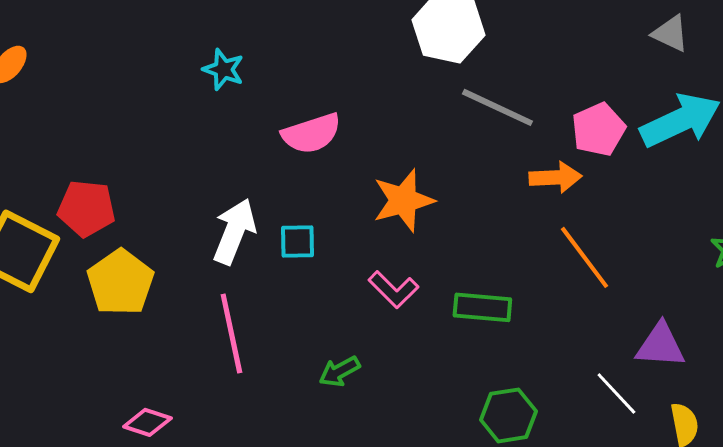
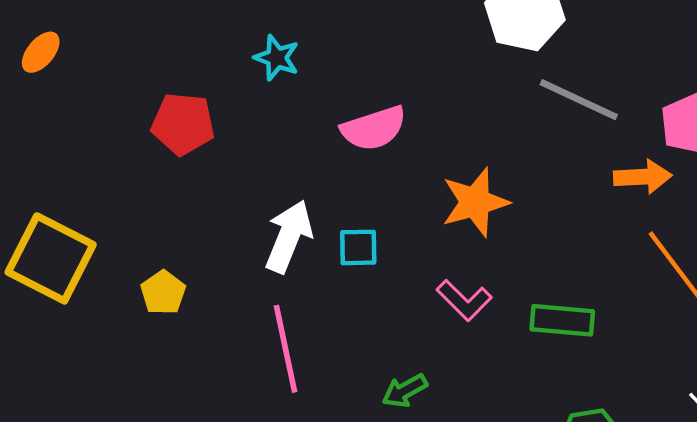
red pentagon: (86, 208) -> (183, 124), moved
yellow pentagon: (120, 282) -> (163, 293), size x0.6

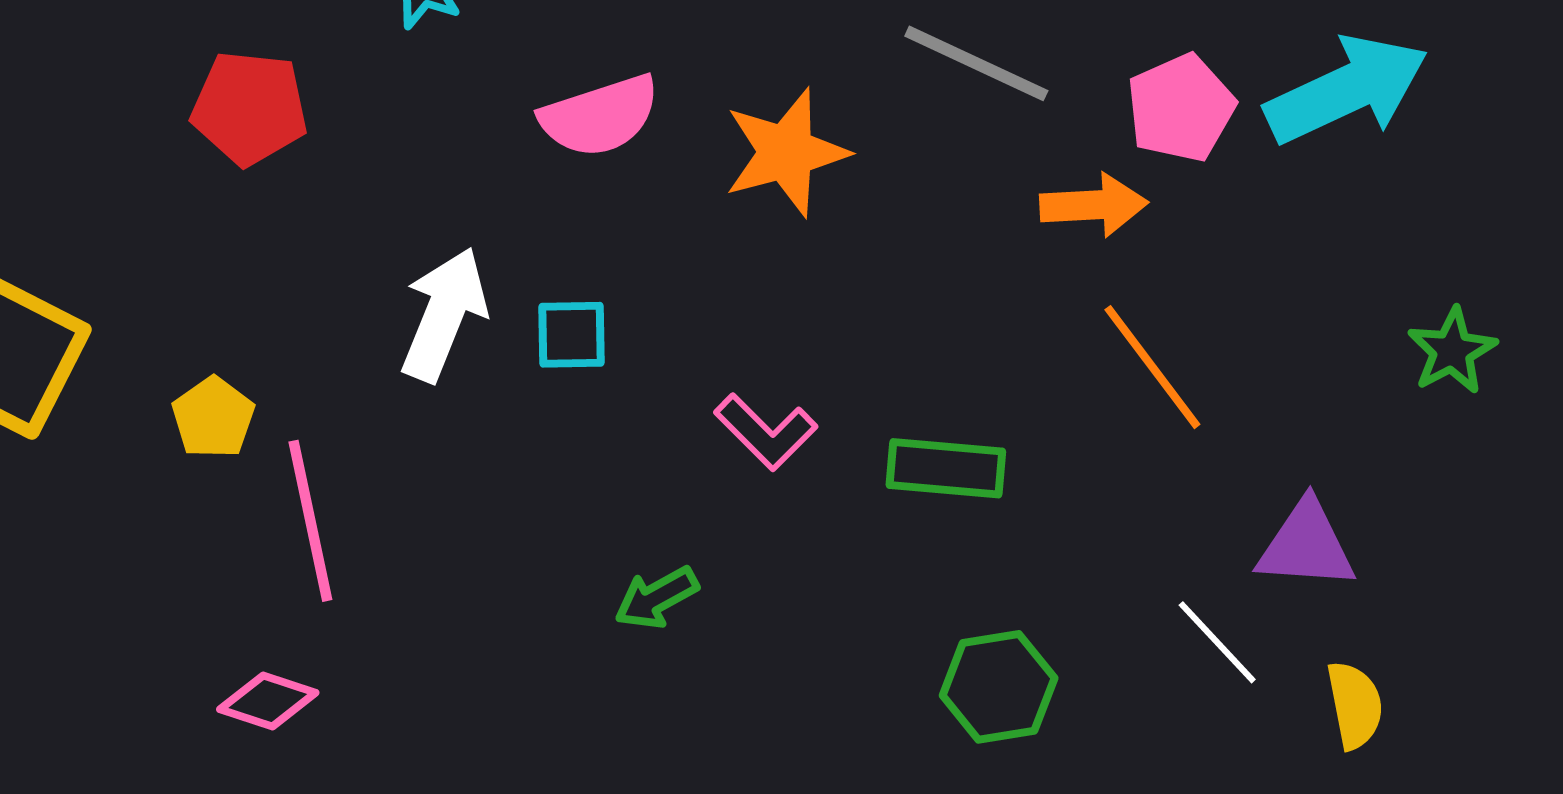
orange star: (475, 202) -> (786, 152), moved
pink line: (285, 349) -> (310, 521), moved

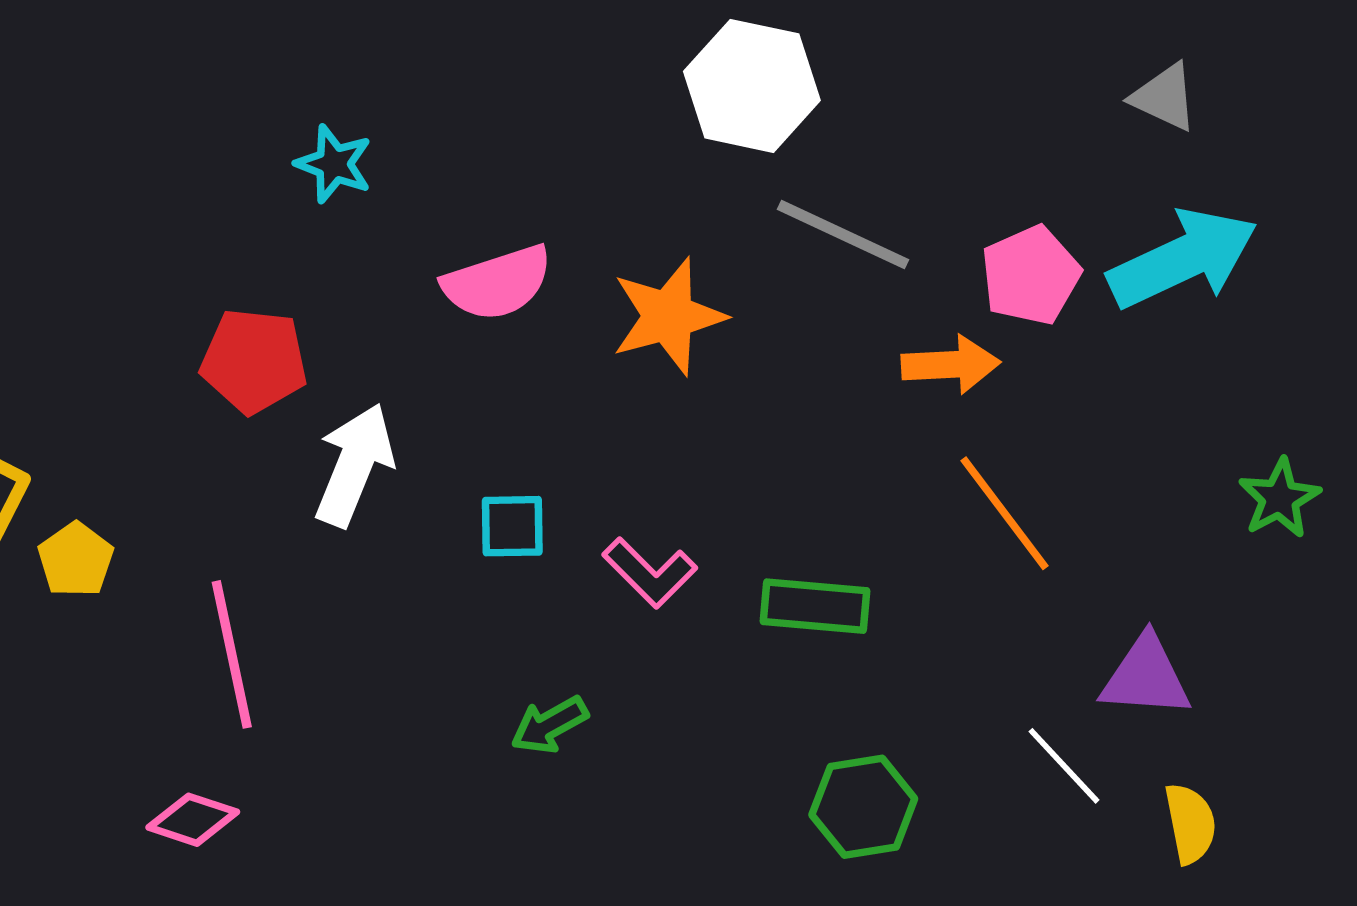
red pentagon: (250, 108) -> (254, 361), moved
cyan square: (571, 335) -> (512, 526), moved
yellow pentagon: (213, 418) -> (76, 560), moved

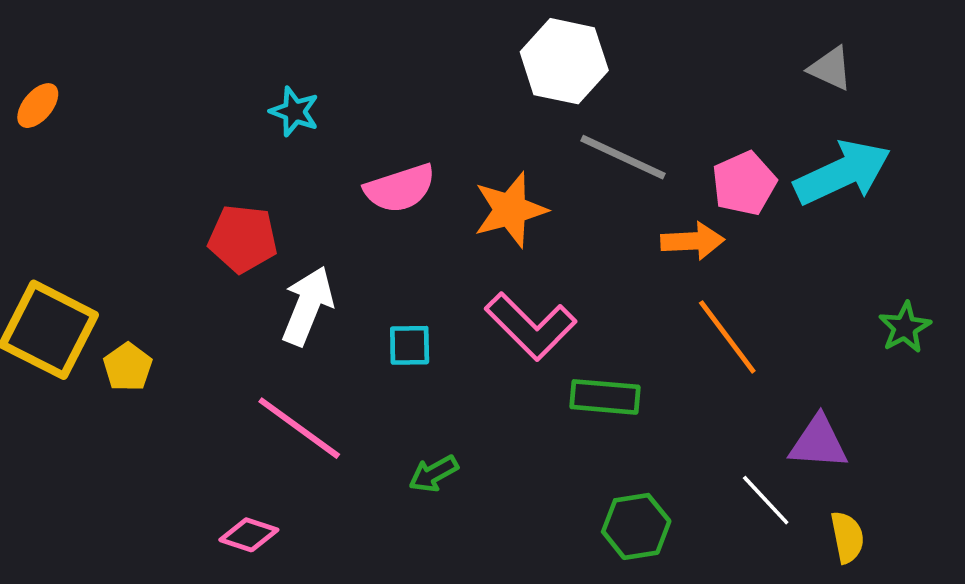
pink L-shape: (650, 573) -> (531, 326), moved, size x1.5
pink line: (232, 654) -> (299, 428), moved, turned -42
pink diamond: (193, 820) -> (249, 535), moved

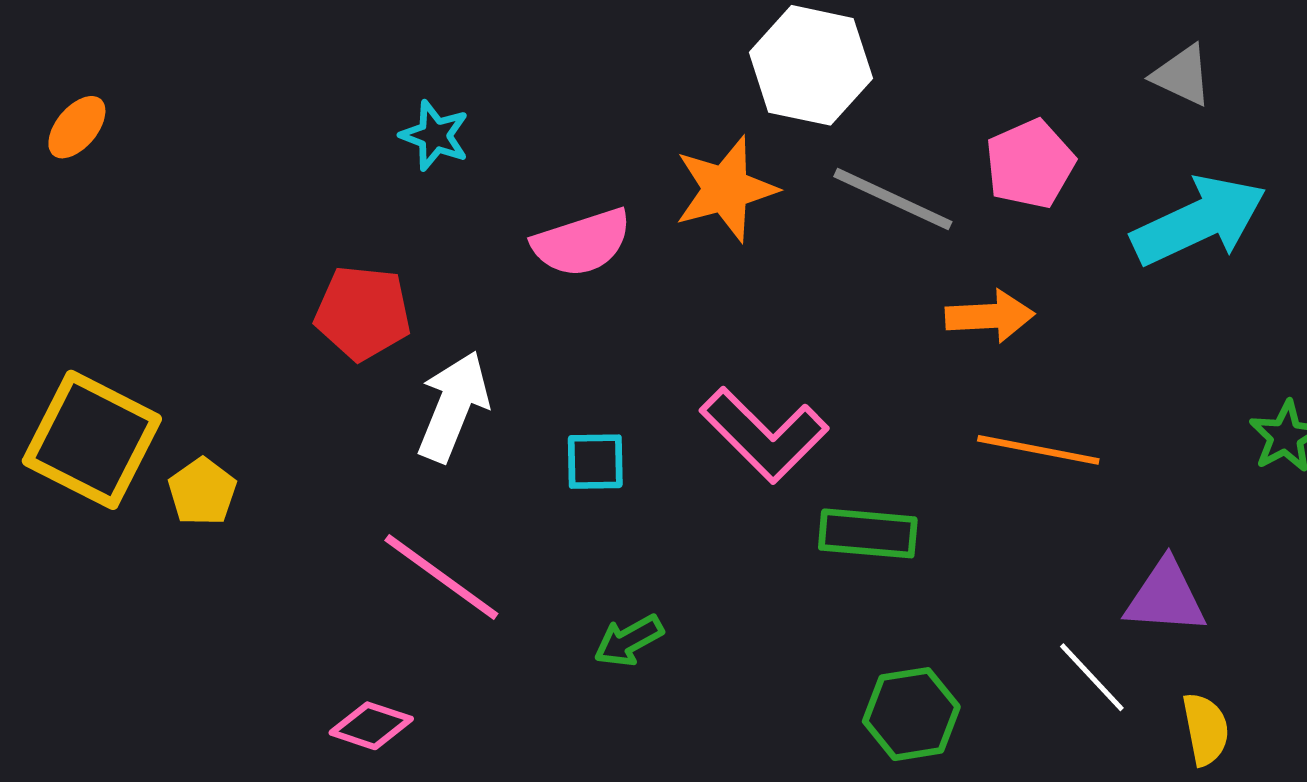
pink pentagon: (744, 183) -> (1030, 164), moved
orange star: (510, 210) -> (726, 189), moved
orange line: (727, 337) -> (1038, 450), turned -42

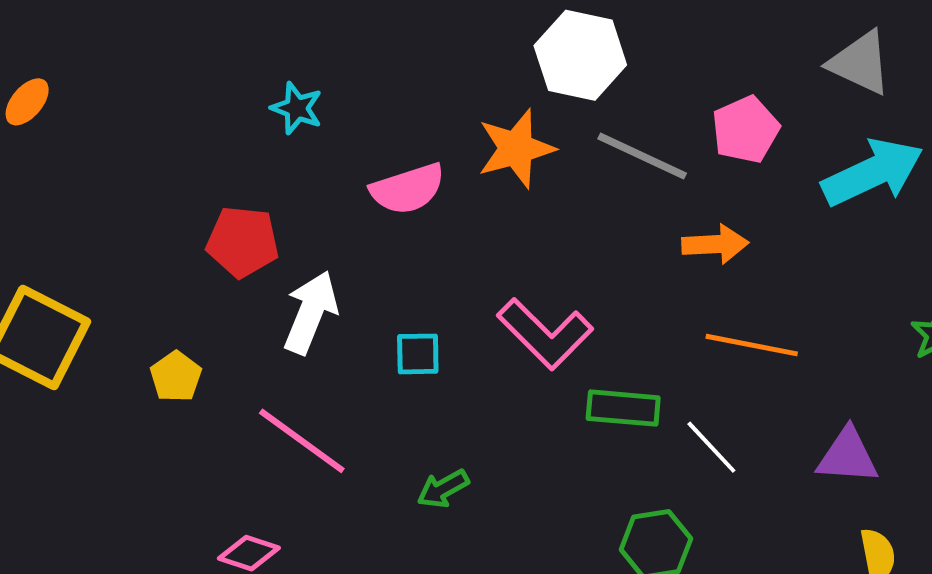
gray triangle: (1182, 75) -> (860, 63), size x1.4
yellow pentagon: (202, 492) -> (176, 377), moved
white line: (1092, 677) -> (711, 447), moved

